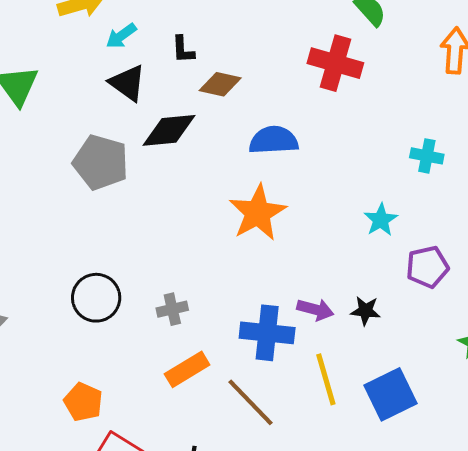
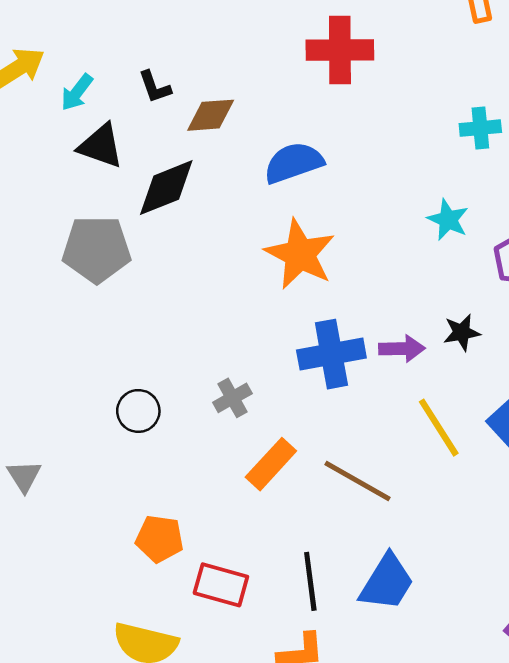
black circle: (96, 298) -> (138, 411), size x0.7
blue cross: (267, 333) -> (331, 354), moved

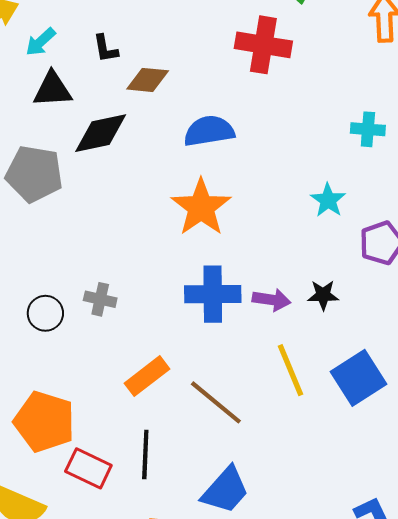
black triangle: (101, 146) -> (53, 89), turned -33
gray cross: (232, 398) -> (100, 299), moved, turned 32
orange pentagon: (159, 539) -> (44, 422), size x1.5
black line: (310, 581) -> (145, 454), moved

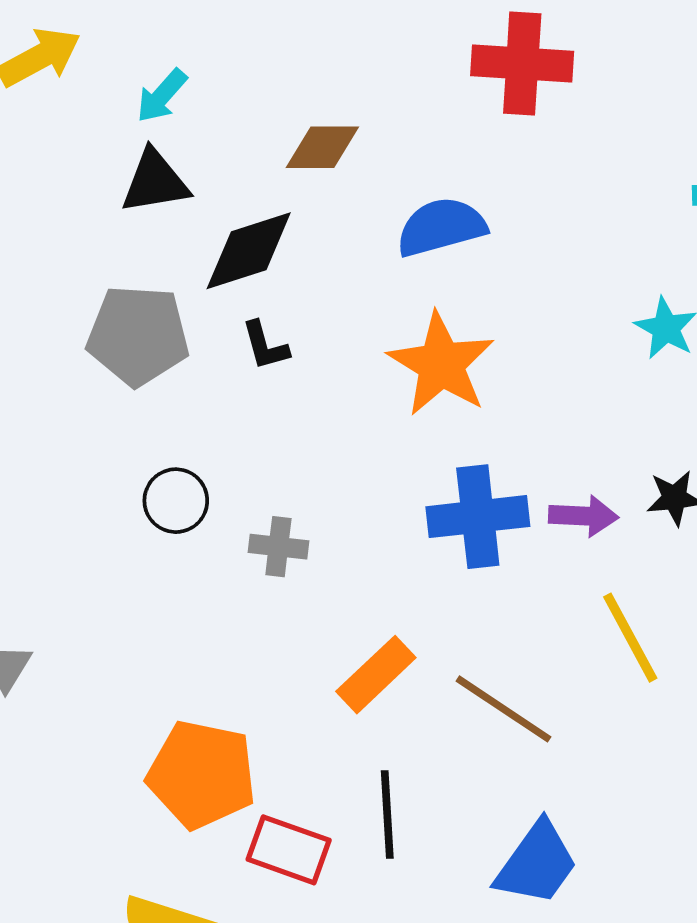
cyan arrow: (41, 42) -> (162, 96), moved
black L-shape: (105, 49) -> (265, 346), moved
black circle: (45, 313) -> (176, 501), moved

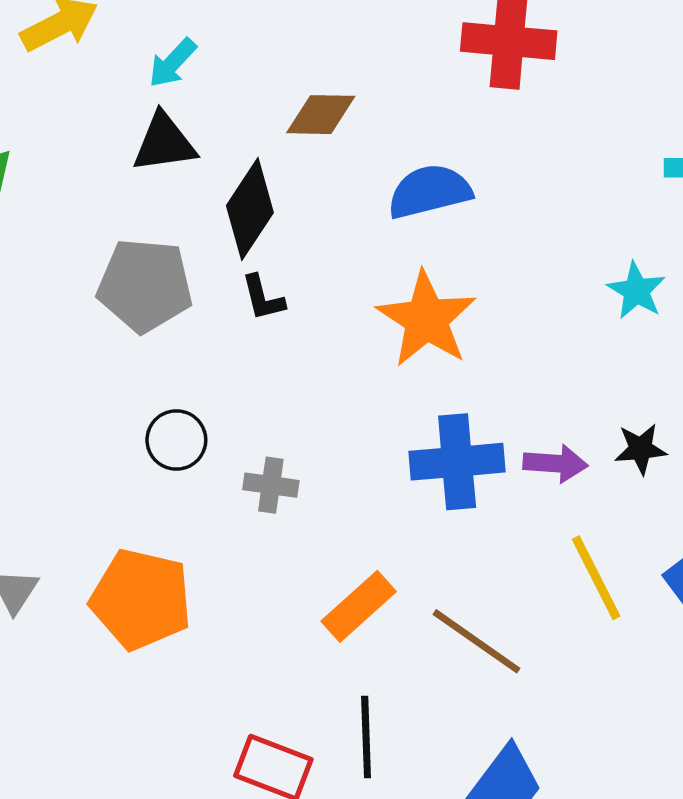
black diamond: (249, 251) -> (250, 209), turned -40
orange pentagon: (202, 775) -> (141, 599), moved

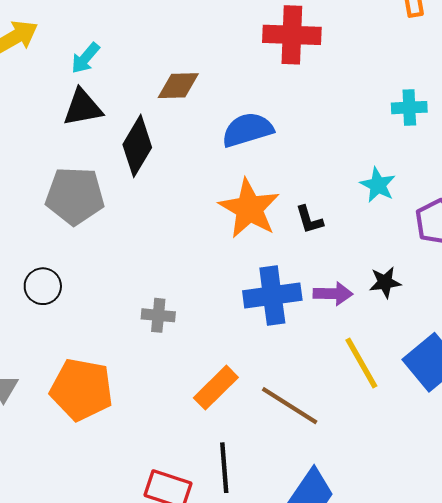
black L-shape: (263, 298) -> (309, 220), moved
black circle: (176, 440) -> (43, 286), moved

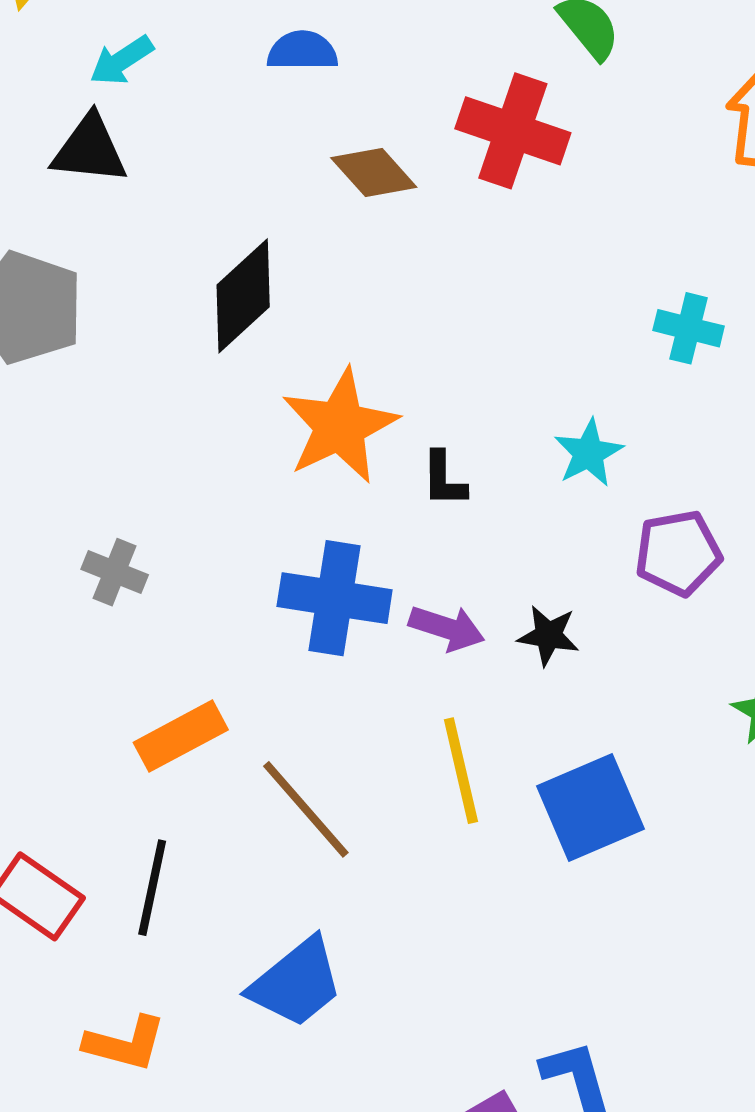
brown diamond: (178, 86) -> (374, 172), moved, turned 33
blue semicircle: (248, 130) -> (302, 51), moved, size x0.7
black diamond: (137, 146) -> (243, 296), moved

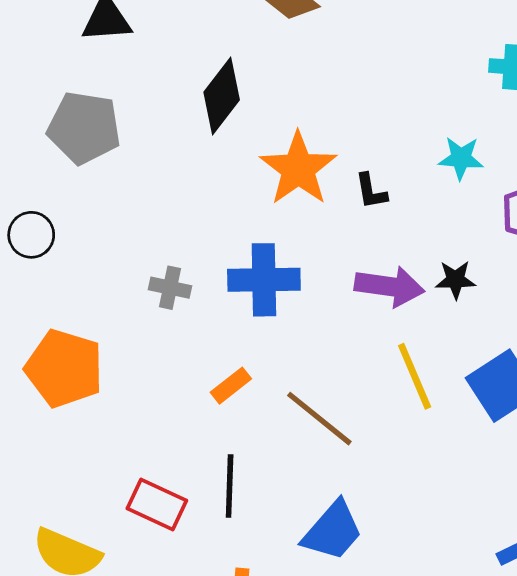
cyan star: (589, 453) -> (461, 158), turned -30
blue cross: (335, 598) -> (264, 280), moved
purple arrow: (447, 628) -> (389, 286), size x1.4
orange rectangle: (181, 736) -> (231, 386), size x0.7

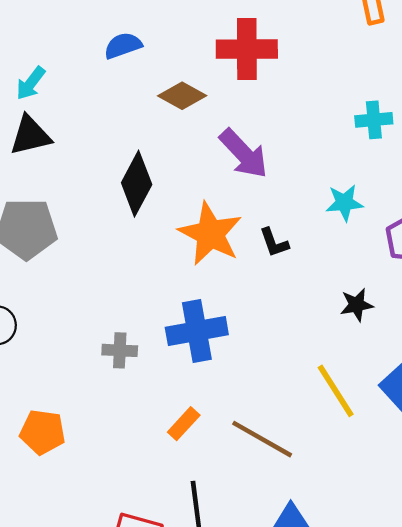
purple arrow: (389, 286) -> (244, 154), moved, turned 48
orange pentagon: (64, 368) -> (43, 432), size x0.7

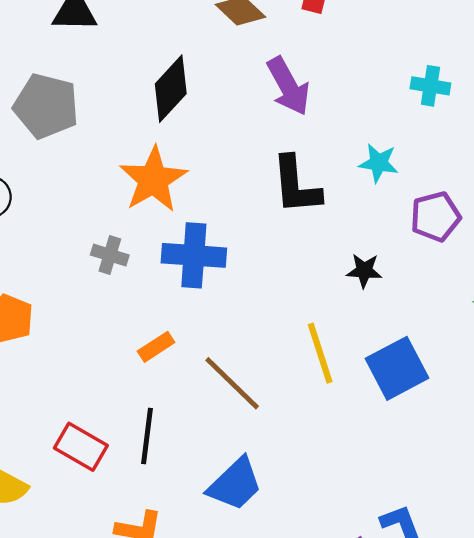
orange star: (210, 234) -> (153, 180), moved
black L-shape: (274, 243) -> (296, 185), size x1.8

